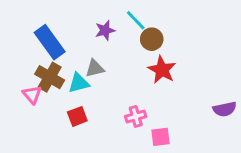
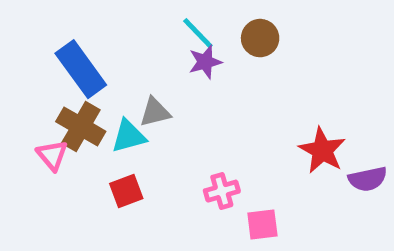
cyan line: (136, 20) -> (198, 33), moved
purple star: (105, 30) -> (205, 62), moved
brown circle: (152, 39) -> (260, 38), moved
red star: (162, 70) -> (322, 150), moved

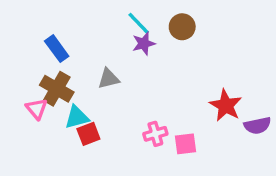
blue rectangle: (81, 69) -> (57, 49), size x0.7
cyan triangle: (129, 136) -> (77, 117), moved
pink square: (262, 224) -> (186, 144), moved

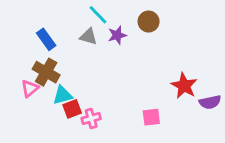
cyan line: (139, 23) -> (98, 15), moved
gray triangle: (109, 79) -> (88, 37), moved, turned 30
pink triangle: (37, 109) -> (30, 88), turned 30
pink cross: (155, 134) -> (91, 118), moved

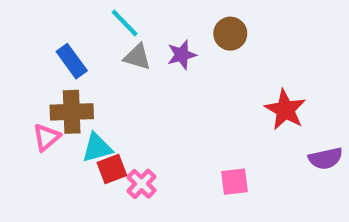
cyan line: (98, 15) -> (125, 23), moved
brown cross: (46, 72) -> (72, 112), turned -32
red star: (184, 86) -> (285, 110), moved
pink cross: (91, 118) -> (141, 184), turned -30

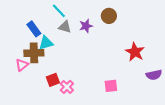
cyan triangle: (97, 148) -> (46, 43), moved

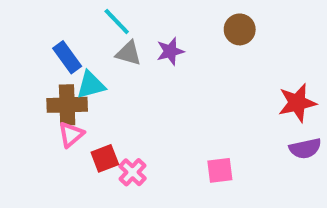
brown circle: (109, 16) -> (240, 29), moved
red star: (135, 52) -> (297, 103), moved, turned 30
pink triangle: (22, 65) -> (71, 135), moved

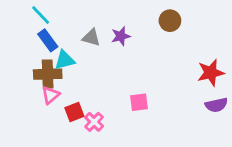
cyan line: (117, 21) -> (41, 15), moved
pink square: (220, 170) -> (139, 102), moved

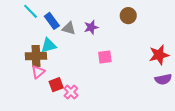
blue rectangle: (48, 40) -> (52, 21), moved
pink square: (139, 102) -> (105, 57), moved

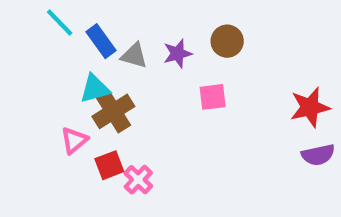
brown circle: (128, 16) -> (227, 41), moved
brown cross: (36, 56) -> (113, 111), moved, turned -30
pink square: (105, 57) -> (213, 97), moved

